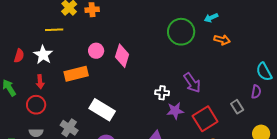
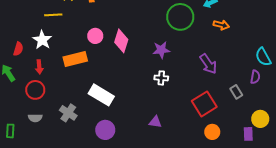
red semicircle: (19, 56) -> (18, 49), moved
purple arrow: (192, 83) -> (208, 64), moved
purple star: (175, 111) -> (161, 50), moved

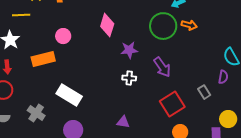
green circle: (180, 17) -> (163, 26), moved
pink diamond: (121, 41) -> (107, 25), moved
purple arrow: (208, 64) -> (162, 67), moved

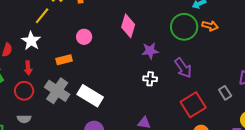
yellow line: (21, 15) -> (42, 16), turned -48
orange rectangle: (43, 59) -> (64, 60), size x0.7
gray cross: (36, 113) -> (57, 91), moved, size x1.4

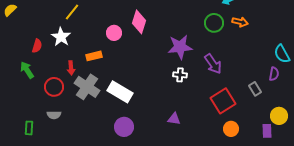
pink diamond: (128, 26) -> (139, 22), moved
green circle: (184, 27) -> (214, 23), size x0.7
purple star: (150, 51) -> (180, 47), size x1.4
red arrow: (28, 68) -> (71, 68), moved

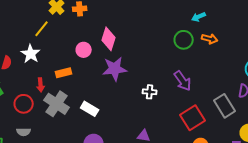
purple star: (180, 47) -> (115, 69), moved
gray rectangle: (255, 89) -> (225, 106), size x1.6
white rectangle: (120, 92) -> (90, 109), size x0.7

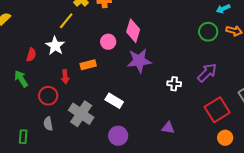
purple arrow: (183, 81) -> (207, 73), turned -100
gray cross: (57, 104) -> (81, 114), moved
gray semicircle: (24, 132) -> (48, 124), turned 80

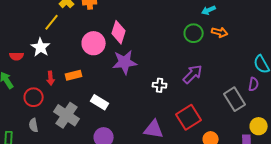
pink circle: (108, 42) -> (94, 43), size x1.5
red semicircle: (31, 55) -> (17, 56), turned 72
orange rectangle: (88, 65) -> (74, 75), moved
red square: (217, 110) -> (189, 117), moved
purple triangle: (168, 128) -> (154, 129), size x1.5

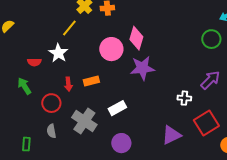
white cross: (160, 85) -> (184, 98), moved
white rectangle: (100, 102) -> (117, 108), turned -60
purple triangle: (154, 129) -> (171, 135), turned -35

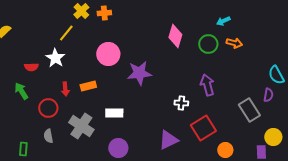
pink diamond: (136, 38) -> (175, 36), moved
purple arrow: (210, 80) -> (207, 85), turned -60
white rectangle: (117, 108) -> (114, 113), turned 30

